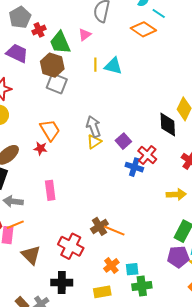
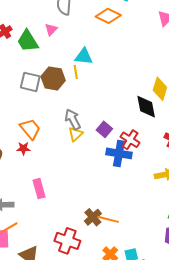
brown hexagon: (52, 65) -> (53, 78), moved
yellow line: (95, 65) -> (76, 72), moved
blue cross: (134, 167) -> (119, 153), size x1.4

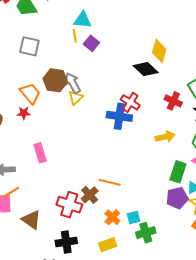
brown hexagon: (53, 78) -> (55, 80), moved
black diamond: (146, 107) -> (146, 69), turned -35
purple square: (104, 129) -> (91, 43), moved
brown cross: (93, 217) -> (90, 195), moved

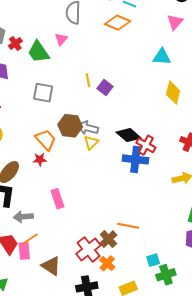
cyan triangle: (83, 20) -> (162, 57), moved
black diamond: (146, 69) -> (129, 135), moved
gray arrow: (73, 83) -> (87, 128), turned -45
red cross: (69, 205) -> (88, 249), turned 35
orange cross: (112, 217) -> (107, 263), moved

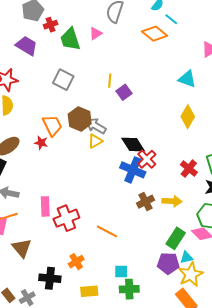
pink rectangle: (57, 199) -> (45, 206), moved
brown cross: (108, 239) -> (146, 202), moved
red cross: (88, 249) -> (66, 218), moved

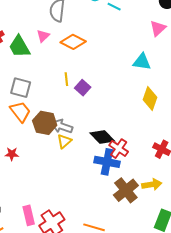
orange diamond: (155, 34) -> (73, 42), moved
orange trapezoid: (52, 125) -> (20, 112), moved
brown cross: (146, 202) -> (126, 190), size x1.4

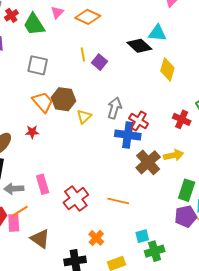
orange trapezoid: (20, 112) -> (43, 102), moved
gray arrow: (62, 126) -> (114, 108), moved, turned 90
black diamond: (102, 137) -> (139, 46), moved
pink rectangle: (29, 215) -> (43, 184), moved

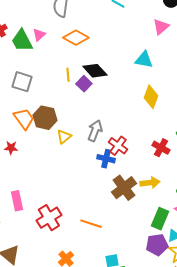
pink triangle: (57, 12) -> (39, 35), moved
black diamond: (139, 46) -> (95, 71), moved
blue cross: (128, 135) -> (106, 159), size x0.7

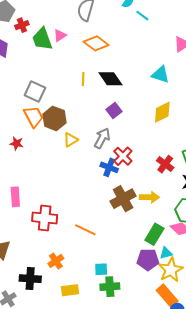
gray square: (22, 82) -> (35, 91), moved
purple square: (84, 84) -> (114, 111), moved
yellow diamond: (151, 97) -> (162, 112), turned 35
red cross: (49, 218) -> (45, 218), turned 30

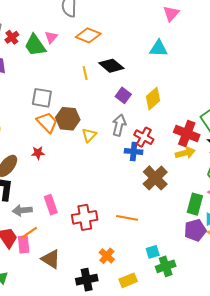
yellow diamond: (162, 112) -> (153, 99), moved
red cross: (165, 164) -> (187, 134), size x1.4
yellow arrow: (149, 197) -> (185, 153), moved

